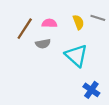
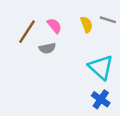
pink semicircle: (49, 23) -> (54, 26), turned 48
cyan triangle: (76, 56) -> (101, 67), moved

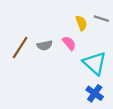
pink semicircle: (54, 26) -> (69, 43), moved
brown line: (27, 32) -> (20, 48), moved

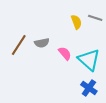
pink semicircle: (69, 43) -> (65, 53), moved

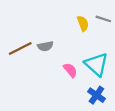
brown line: (19, 45) -> (20, 48), turned 30
pink semicircle: (65, 53) -> (70, 70), moved

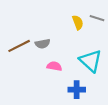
pink semicircle: (70, 70) -> (54, 66), moved, turned -40
blue cross: (96, 95) -> (77, 90), moved, turned -35

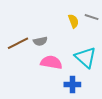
pink semicircle: (54, 66) -> (51, 62), size x1.5

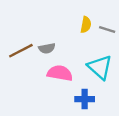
gray line: (92, 17) -> (107, 29), moved
yellow semicircle: (73, 21) -> (86, 25), turned 32

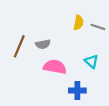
brown line: (21, 51) -> (19, 46), turned -40
cyan triangle: (100, 67) -> (91, 61), size x0.6

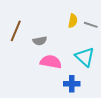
brown line: (19, 46) -> (16, 31), moved
cyan triangle: (91, 61) -> (85, 57), size x1.5

